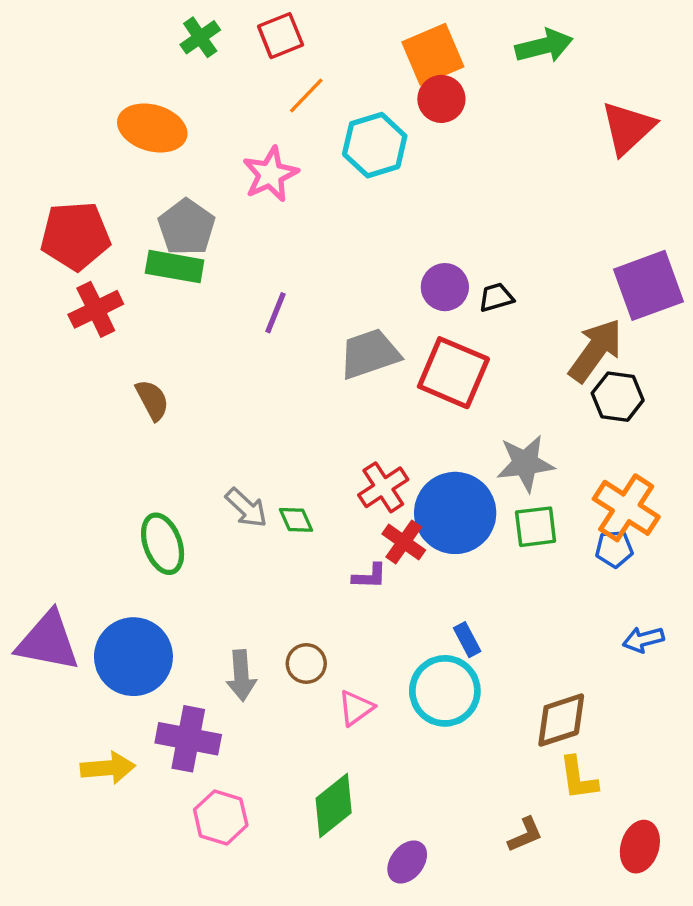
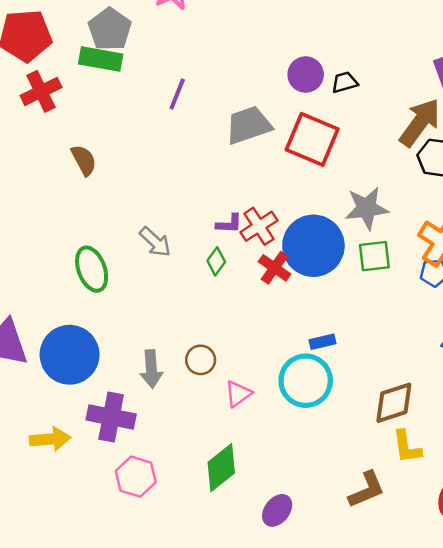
green diamond: (296, 520) -> (216, 261), moved, turned 60
purple L-shape: (370, 576) -> (229, 224), moved
blue rectangle: (467, 640) -> (323, 342), turned -75
brown L-shape: (525, 835) -> (367, 490), size x1.4

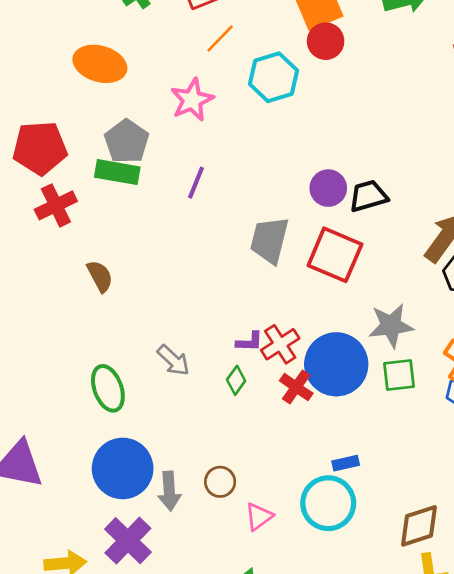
black trapezoid: (345, 82) -> (368, 196), size x1.4
purple line: (177, 94) -> (196, 183), moved
gray trapezoid: (249, 125) -> (269, 240), turned -57
blue circle: (70, 355) -> (123, 468), moved
purple cross: (111, 417) -> (128, 541), turned 33

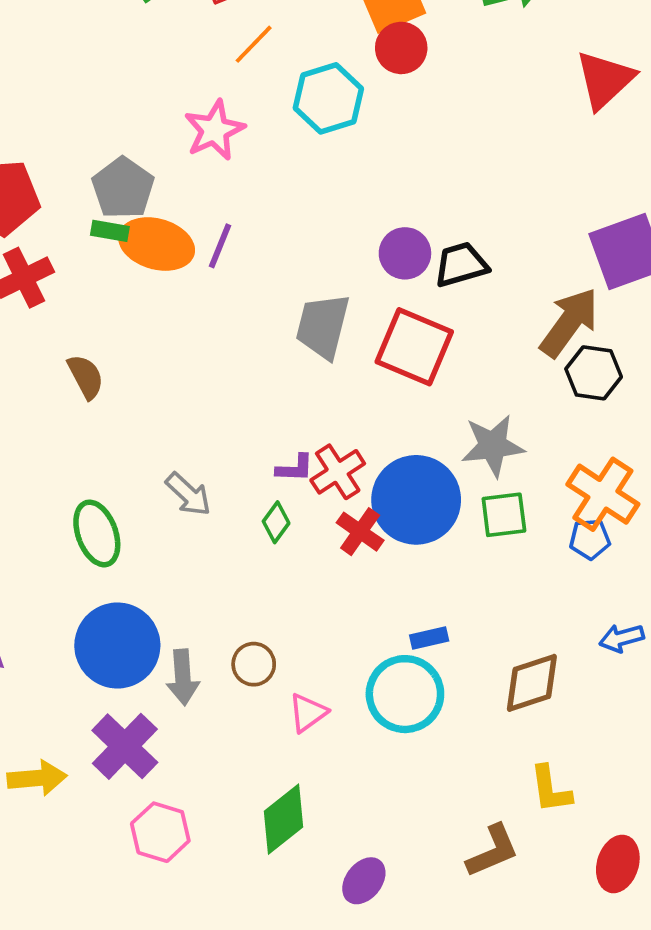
orange ellipse: (100, 64) -> (157, 244), moved
green rectangle: (117, 172) -> (110, 231), size x0.6
brown diamond: (419, 526) -> (532, 683), moved

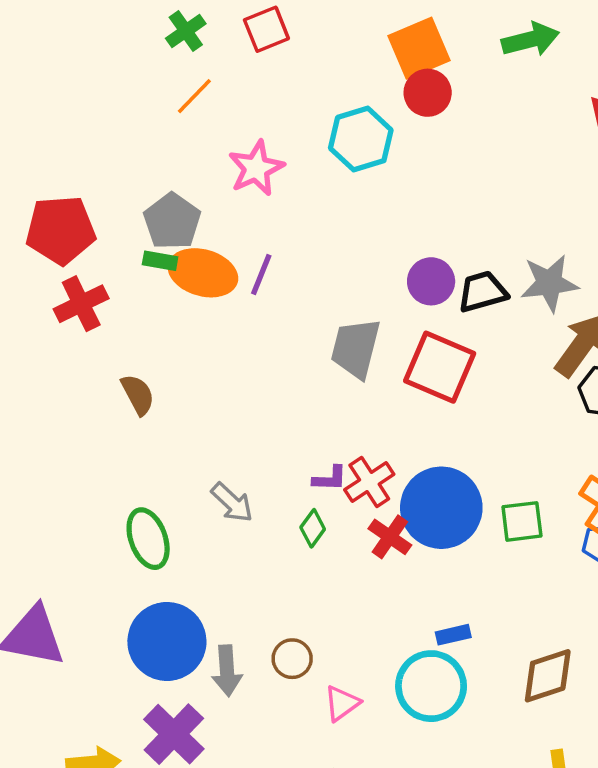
orange line: (254, 44) -> (194, 96), moved
gray star: (493, 446) -> (549, 283), moved

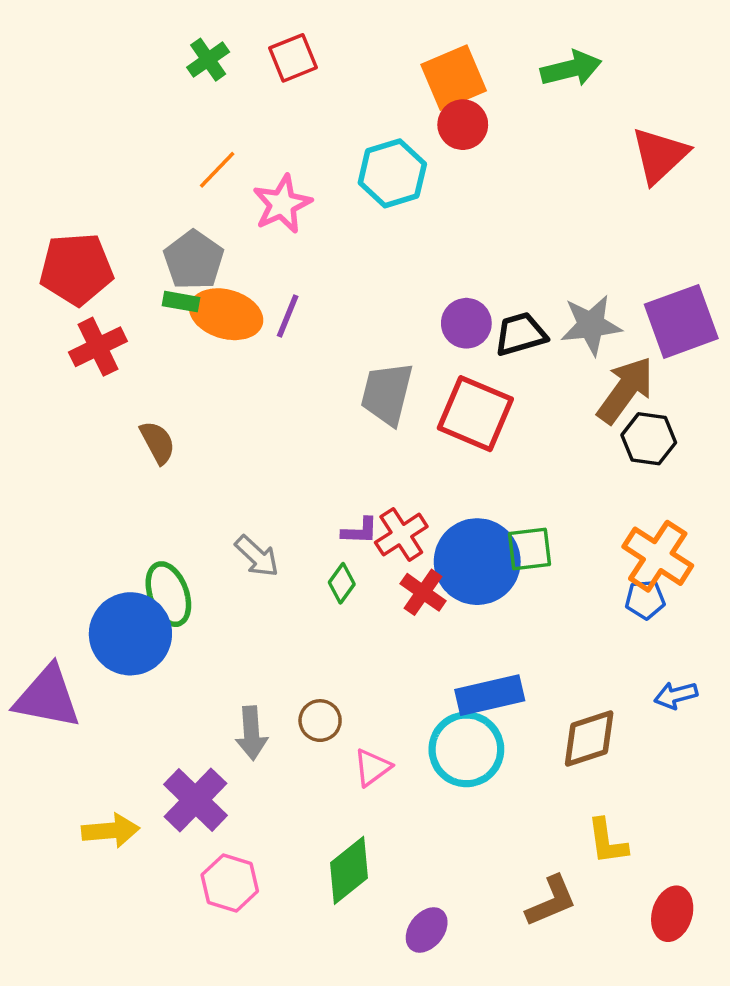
orange line: (194, 96) -> (217, 170), moved
green square: (522, 521) -> (530, 549), moved
blue rectangle: (453, 635) -> (490, 695), size x1.8
blue circle: (167, 641) -> (130, 634), moved

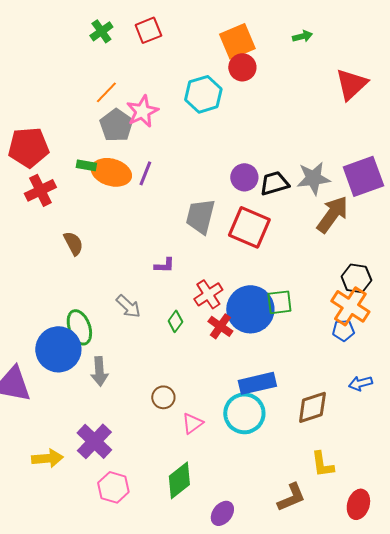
green arrow: (571, 69) -> (302, 36), size x0.6
gray pentagon: (194, 260) -> (116, 125), moved
black hexagon: (649, 439) -> (356, 278), moved
purple L-shape: (360, 531) -> (164, 265), moved
gray arrow: (251, 733) -> (99, 371), moved

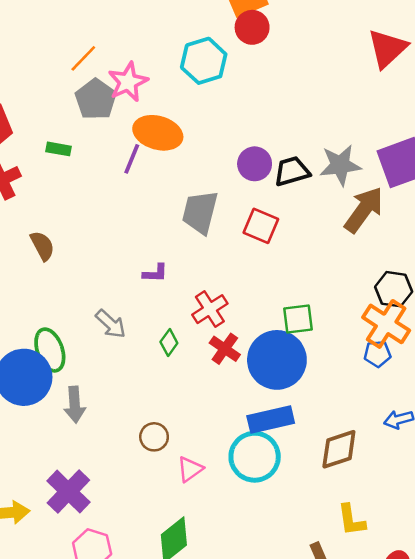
orange ellipse: (111, 172) -> (158, 133), moved
red square: (249, 227) -> (261, 226), size x0.7
blue circle: (250, 309) -> (277, 360), moved

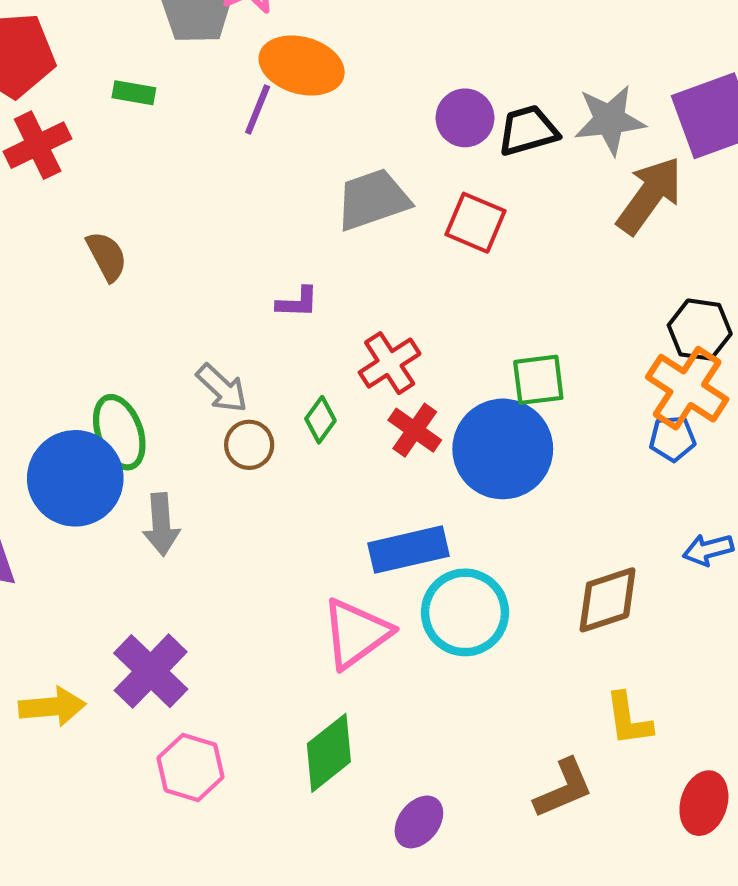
gray trapezoid: (200, 212) -> (373, 200), turned 57
blue rectangle: (271, 419) -> (408, 550), moved
brown circle: (154, 437) -> (249, 445), moved
pink triangle: (190, 469) -> (356, 633), size x1.6

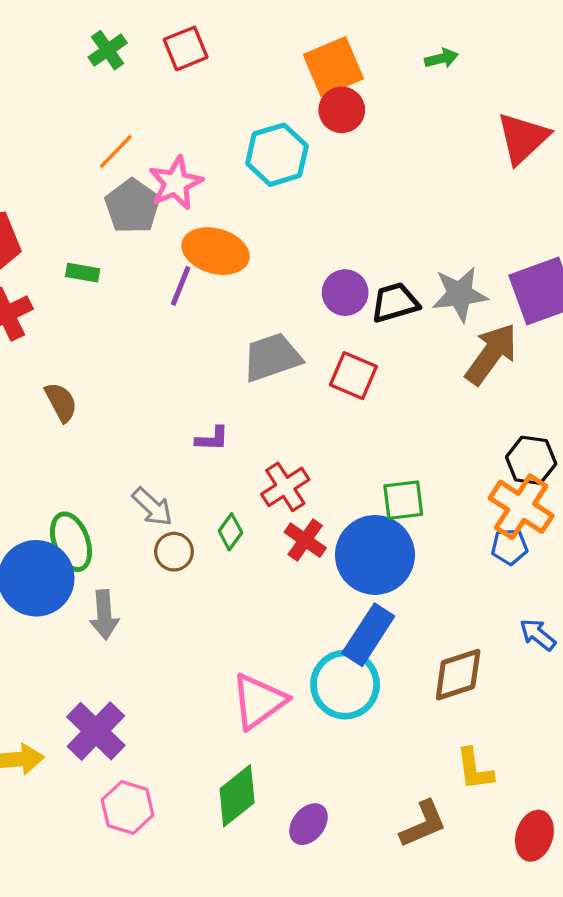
blue rectangle: (408, 550) -> (368, 635), moved, turned -44
blue arrow: (708, 550) -> (538, 635), turned 54
purple ellipse: (419, 822) -> (309, 824), moved

